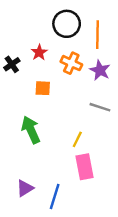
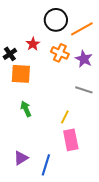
orange line: (98, 35) -> (82, 29), turned 60
orange square: (43, 88) -> (21, 74), moved, size x1.5
green arrow: (31, 130) -> (26, 109), size x0.7

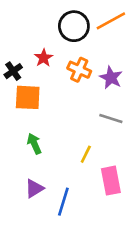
orange line: (82, 29) -> (111, 21), moved
pink rectangle: (71, 140) -> (111, 181), moved
purple triangle: (21, 158) -> (34, 188), moved
blue line: (46, 165) -> (63, 202), moved

